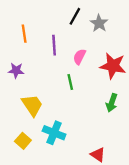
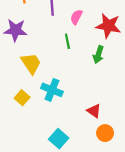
purple star: (16, 70) -> (15, 30), size x1.5
green arrow: (112, 103) -> (98, 55), moved

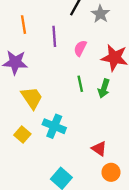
green line: (67, 41) -> (80, 84), moved

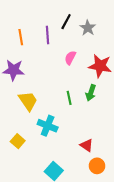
purple line: (54, 36) -> (48, 35), moved
green line: (80, 84) -> (69, 98), moved
yellow square: (22, 134) -> (18, 141), moved

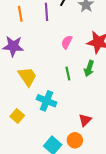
pink semicircle: (70, 58) -> (67, 42), moved
red triangle: (87, 145) -> (85, 120), turned 40
orange circle: (97, 166) -> (75, 140), moved

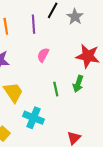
pink semicircle: (67, 42) -> (43, 55), moved

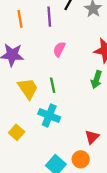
green line: (56, 89) -> (53, 85), moved

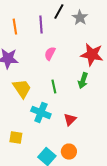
green line: (53, 85) -> (54, 87), moved
yellow square: (17, 132) -> (16, 138), moved, turned -32
red triangle: (92, 137) -> (70, 120), moved

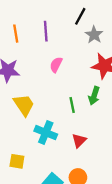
black line: (59, 12) -> (80, 16), moved
gray star: (80, 18) -> (94, 35), moved
green line: (54, 87) -> (72, 105), moved

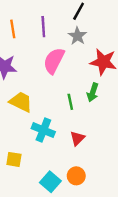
gray star: (94, 35) -> (77, 36), moved
pink semicircle: (56, 65) -> (54, 61), size x1.6
yellow trapezoid: (24, 105) -> (21, 102), turned -30

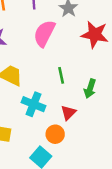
green arrow: (93, 92) -> (90, 89), moved
orange circle: (76, 176) -> (55, 134), moved

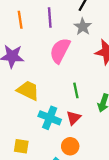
red triangle: (68, 113) -> (74, 118), moved

